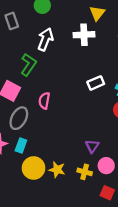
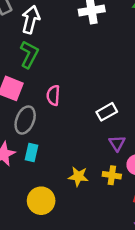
white arrow: (45, 39) -> (31, 20), moved
white rectangle: (96, 83) -> (107, 112), moved
yellow circle: (34, 168) -> (41, 201), moved

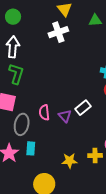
pink semicircle: (53, 95) -> (44, 112), moved
purple triangle: (117, 143) -> (65, 116), moved

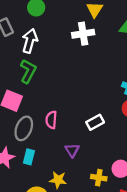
purple triangle: (65, 116) -> (72, 150), moved
yellow star: (70, 161) -> (58, 180), moved

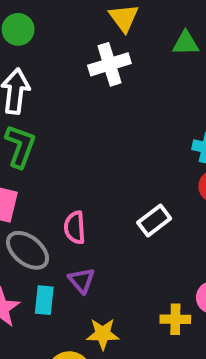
gray ellipse: (24, 128) -> (28, 250), turned -65
purple triangle: (72, 150) -> (82, 280), moved

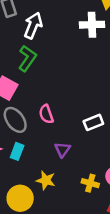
pink semicircle: (75, 228) -> (46, 114), turned -30
purple triangle: (82, 280) -> (62, 149), moved

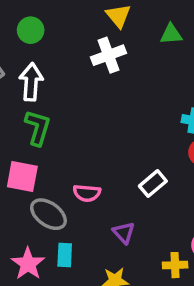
pink semicircle: (46, 114) -> (87, 193), turned -48

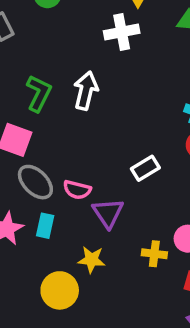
white arrow: (31, 82) -> (86, 91), moved
pink semicircle: (87, 193) -> (77, 190), moved
purple triangle: (124, 233) -> (108, 213), size x1.4

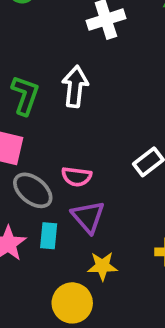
pink semicircle: (77, 190) -> (77, 177), moved
purple triangle: (108, 213) -> (88, 217), moved

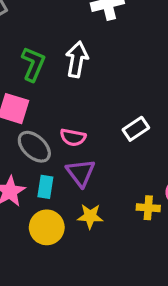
yellow circle: (72, 303) -> (47, 227), moved

